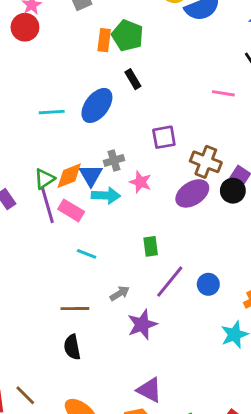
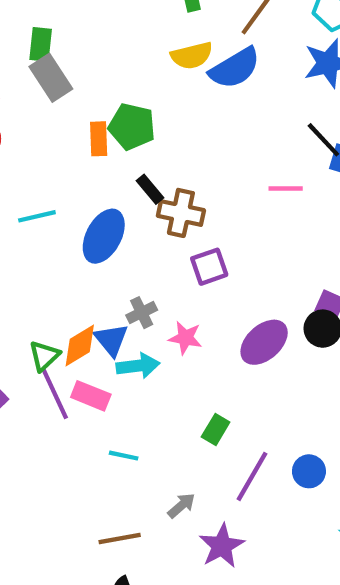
cyan line: (52, 112) -> (37, 216), moved
brown cross: (206, 162) -> (181, 213), moved
green rectangle: (151, 246) -> (216, 430), turned 48

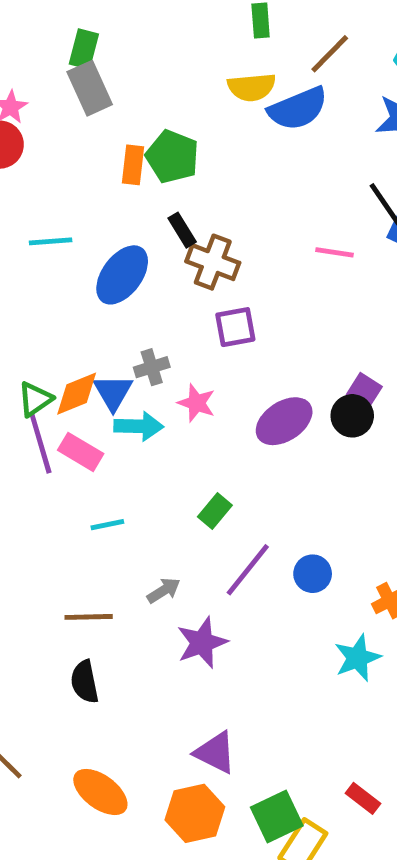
cyan line: (124, 456) -> (107, 525), turned -32

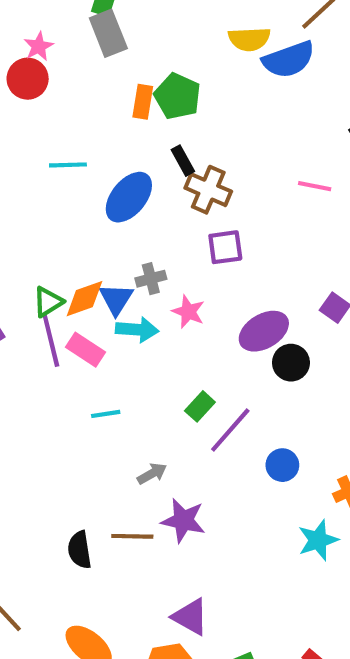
black circle: (352, 416) -> (291, 363), moved
purple line: (248, 570) -> (230, 430), moved
brown line: (89, 617) -> (132, 536), moved
purple star: (202, 643) -> (183, 520), turned 30

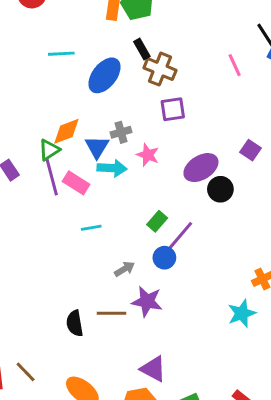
pink line: (315, 186) -> (235, 65), turned 55
orange diamond: (84, 299) -> (66, 131), moved
blue circle: (282, 465) -> (164, 258), moved

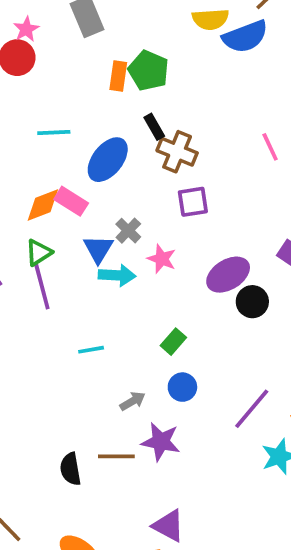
orange diamond: (66, 131) -> (43, 205), moved
gray cross: (121, 132) -> (128, 231), turned -30
pink rectangle: (76, 183) -> (71, 201), moved
purple line: (179, 237) -> (252, 409), moved

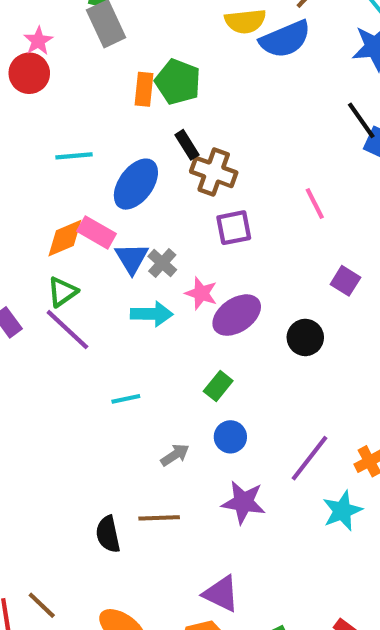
pink line: (270, 147) -> (315, 203), moved
blue triangle: (98, 249) -> (132, 258), moved
purple ellipse: (228, 275) -> (237, 315), moved
purple line: (42, 286) -> (67, 330), turned -30
purple star: (161, 442) -> (243, 502), moved

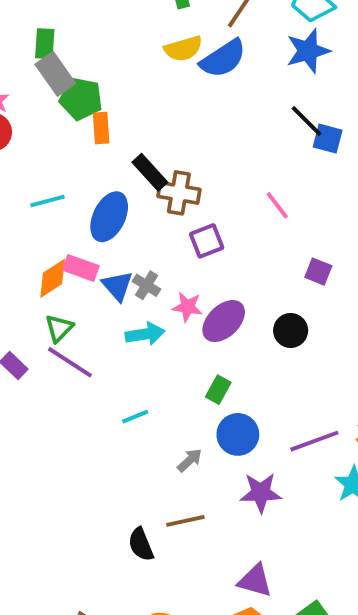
green pentagon: (178, 82) -> (81, 99), moved
black rectangle: (187, 145) -> (150, 172), size x1.4
blue circle: (230, 437) -> (238, 434), size x1.4
purple line: (309, 458) -> (314, 441), turned 42

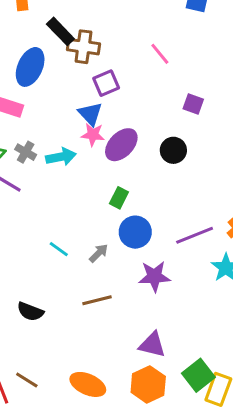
gray cross: (147, 285) -> (26, 152), moved
blue triangle: (117, 286) -> (90, 114), moved
cyan line: (135, 417) -> (59, 249), moved, turned 60
black semicircle: (141, 544) -> (30, 312), moved, turned -45

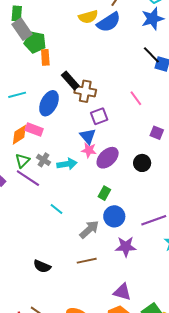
cyan line: (59, 249) -> (56, 209), moved
gray arrow: (99, 253) -> (89, 229), size x1.5

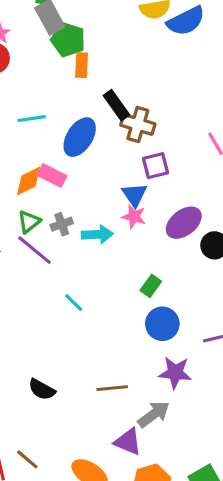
purple ellipse: (108, 158) -> (184, 223), moved
gray cross: (44, 160) -> (62, 224), turned 32
gray arrow: (89, 229) -> (154, 414), moved
purple triangle: (122, 292) -> (128, 442), moved

